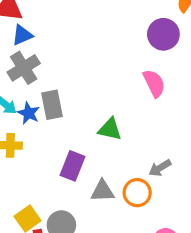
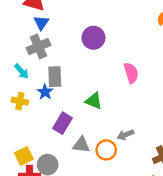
purple circle: (163, 34) -> (93, 38), moved
blue triangle: (22, 35) -> (41, 23), turned -42
blue star: (29, 113) -> (45, 92), moved

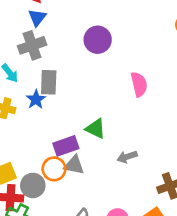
green triangle: (94, 101) -> (96, 129), moved
purple rectangle: (62, 123) -> (66, 146), moved, turned 36
orange circle: (106, 150) -> (54, 169), moved

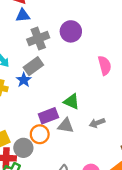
blue triangle: (37, 18) -> (23, 15), turned 48
gray cross: (32, 45) -> (38, 39), moved
gray rectangle: (49, 82) -> (33, 66), turned 54
gray triangle: (74, 165) -> (66, 126), moved

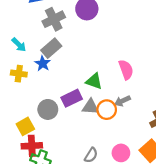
pink semicircle: (105, 65) -> (126, 70), moved
orange circle: (40, 134) -> (107, 110), moved
gray circle: (23, 148) -> (48, 109), moved

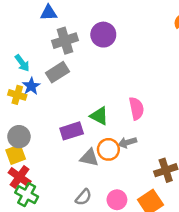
blue star: (43, 63) -> (31, 86), moved
gray triangle: (90, 107) -> (89, 158), moved
gray circle: (48, 109) -> (19, 137), moved
red cross: (32, 146) -> (20, 177), turned 30

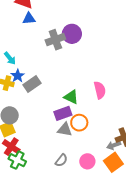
gray cross: (65, 41) -> (55, 40), moved
gray rectangle: (57, 72) -> (32, 84), moved
purple rectangle: (72, 131) -> (63, 113), moved
gray arrow: (127, 142) -> (114, 145), moved

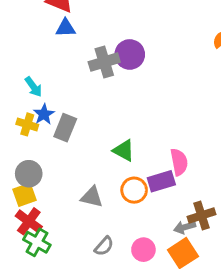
gray rectangle: (32, 84) -> (65, 128), turned -36
pink semicircle: (100, 90) -> (179, 162), moved
purple rectangle: (63, 113) -> (161, 181), moved
gray triangle: (65, 130) -> (92, 197), moved

